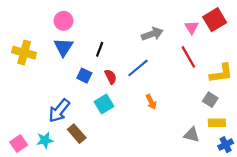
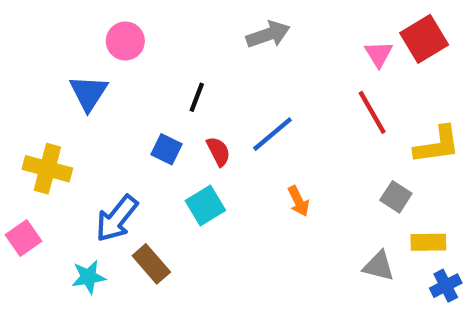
gray arrow: (152, 34) -> (268, 34), moved
blue triangle: (64, 47) -> (89, 93), moved
yellow cross: (24, 53) -> (47, 169), moved
gray square: (210, 100) -> (396, 197), moved
pink square: (19, 143) -> (24, 238), moved

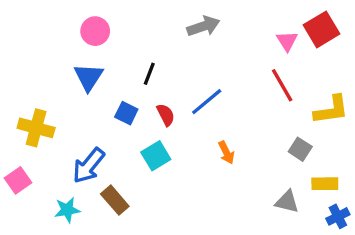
blue triangle: (89, 93) -> (89, 77), moved

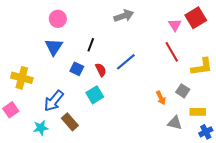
orange arrow: (226, 152) -> (161, 98), moved

